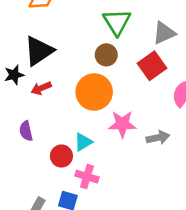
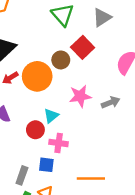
brown circle: (106, 55) -> (61, 60), moved
red square: (152, 66) -> (83, 47), moved
orange circle: (94, 92) -> (37, 76), moved

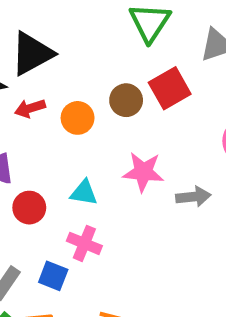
orange circle: (37, 76) -> (78, 118), size x0.6
cyan triangle: (51, 116) -> (84, 193), turned 35
red circle: (35, 130) -> (29, 208), moved

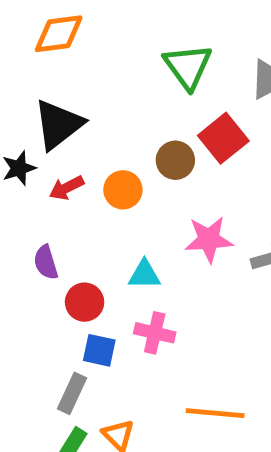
blue square: (53, 276) -> (99, 350), moved

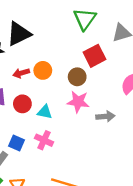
brown circle: (175, 160) -> (77, 77), moved
red arrow: (66, 188) -> (21, 73), moved
red circle: (85, 302) -> (22, 104), moved

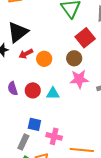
red arrow: (21, 73) -> (26, 54), moved
pink cross: (44, 140) -> (54, 136), moved

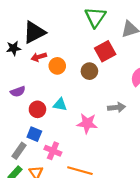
pink star: (79, 79) -> (87, 123), moved
purple semicircle: (13, 88) -> (18, 92), turned -104
red circle: (33, 90) -> (37, 109), moved

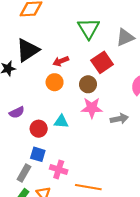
red arrow: (39, 57) -> (61, 61), moved
pink star: (87, 123) -> (92, 108), moved

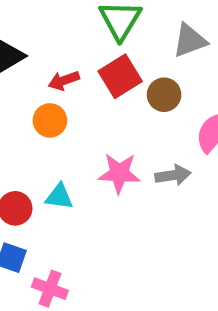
red square: (102, 62) -> (120, 76), moved
brown circle: (88, 84) -> (164, 95), moved
gray arrow: (119, 119) -> (173, 175), moved

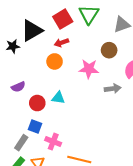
red square: (120, 76) -> (63, 19), moved
pink star: (119, 173) -> (89, 69), moved

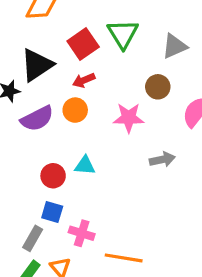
purple semicircle: (18, 87) -> (37, 119), moved, size x1.5
gray arrow: (113, 89) -> (162, 159), moved

